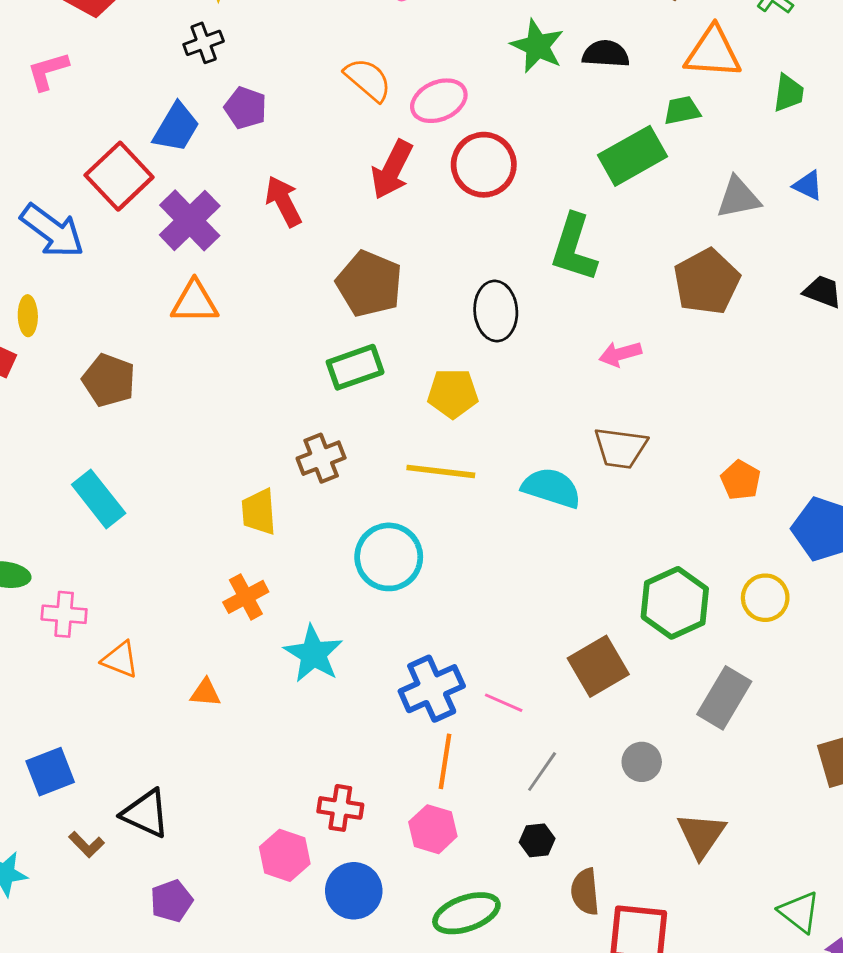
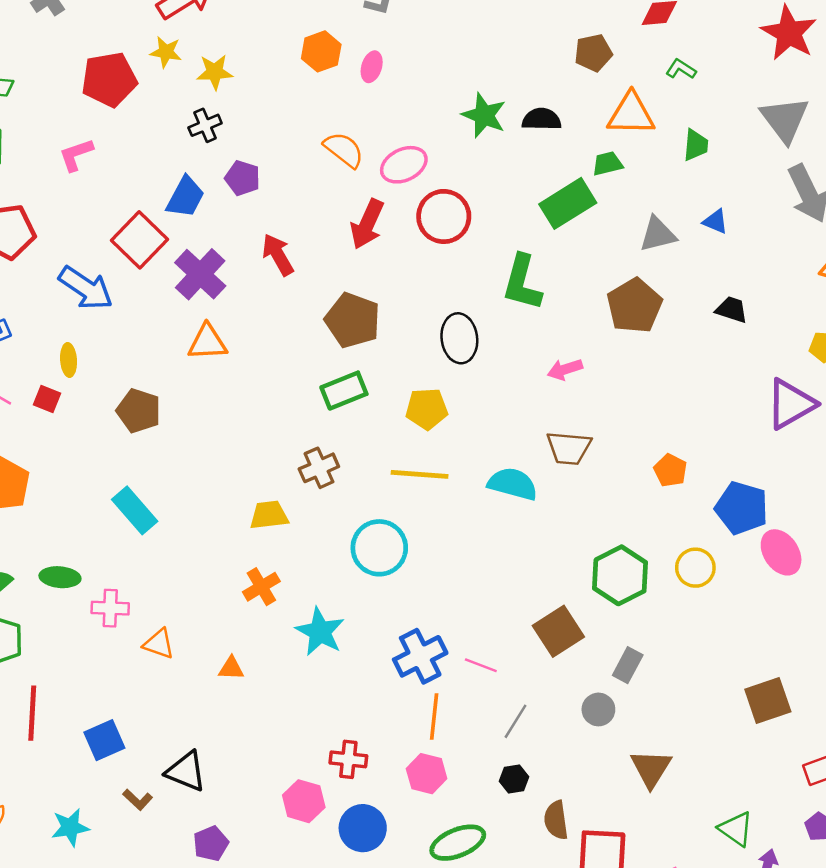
yellow trapezoid: (259, 512) -> (269, 515), turned 90
gray rectangle: (724, 698) -> (628, 665), moved, size x0.7

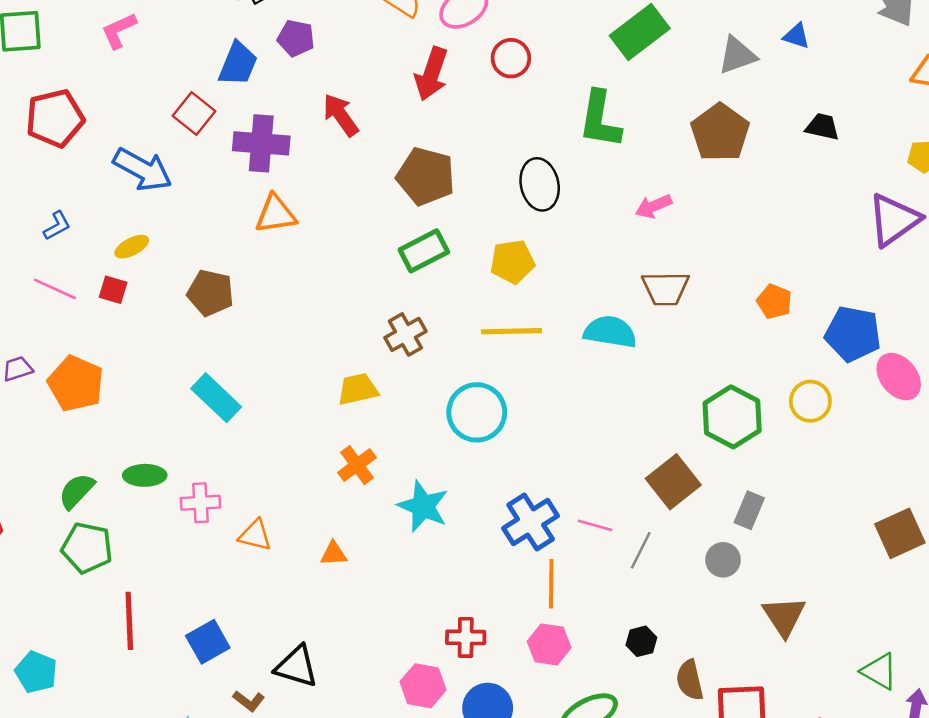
red circle: (444, 216) -> (511, 58), size x0.7
red square: (139, 240) -> (194, 113), size x0.7
purple cross: (200, 274) -> (261, 143), turned -33
yellow ellipse: (69, 360) -> (132, 247), turned 72
gray line: (516, 721) -> (641, 550), moved

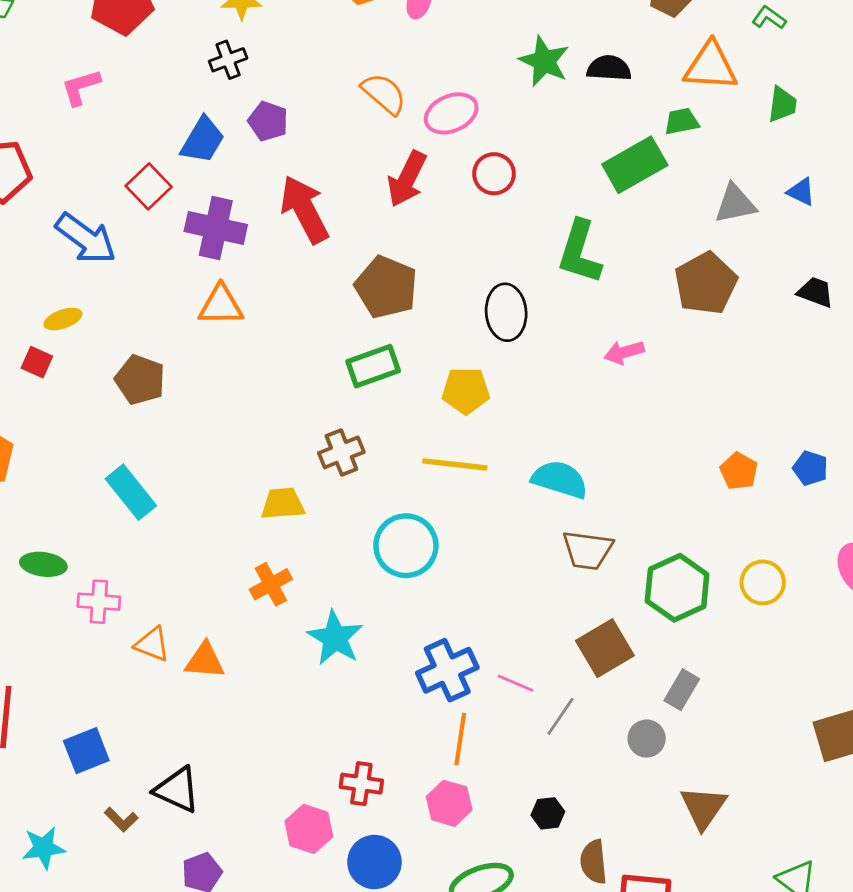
red arrow: (341, 115) -> (304, 209), size x1.4
brown trapezoid: (665, 288) -> (588, 550), moved
blue pentagon: (853, 334) -> (810, 468), moved, size x0.6
orange triangle: (334, 554) -> (205, 661), moved, size x1.4

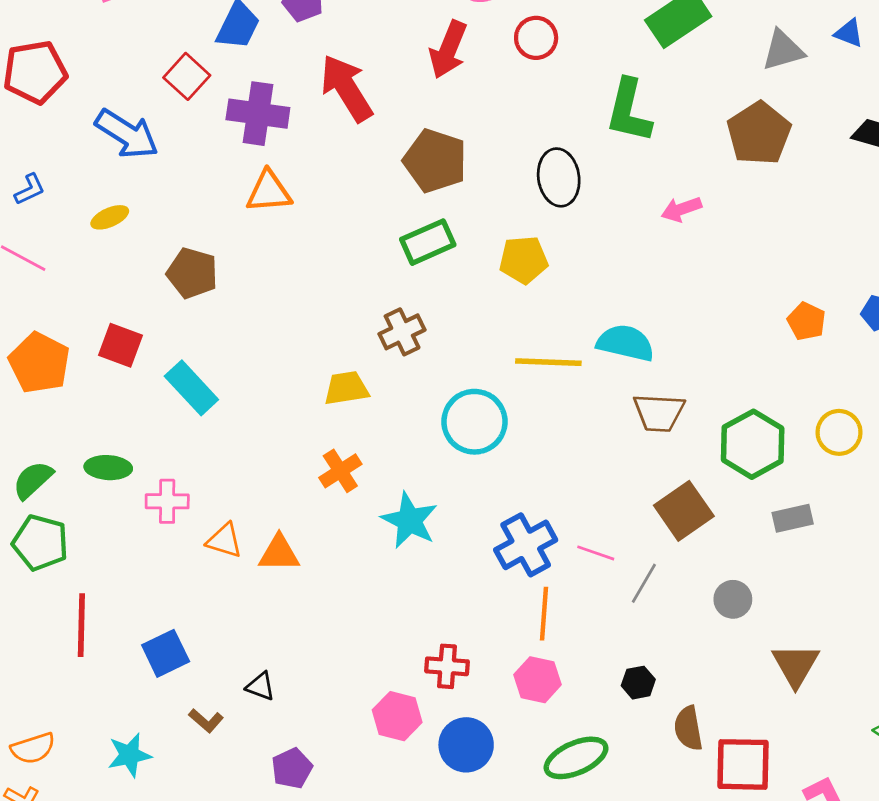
red square: (37, 362) -> (121, 345), moved, size x1.4
yellow line: (455, 464) -> (548, 362), moved
gray rectangle: (682, 690) -> (793, 518), moved, turned 51
black triangle: (177, 790) -> (261, 686), size x0.6

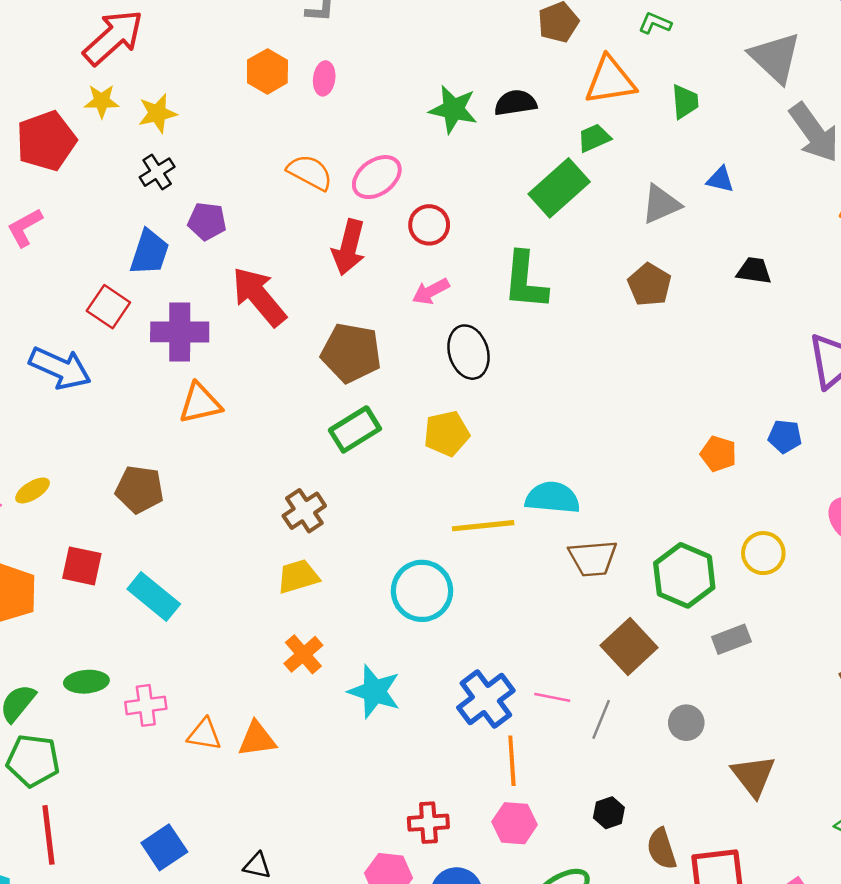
brown pentagon: (759, 133) -> (649, 285), size x0.7
pink arrow: (681, 209) -> (431, 291), moved
yellow ellipse: (110, 217) -> (33, 490), moved
brown cross: (402, 332) -> (304, 511), moved
red line: (81, 625) -> (48, 835), moved

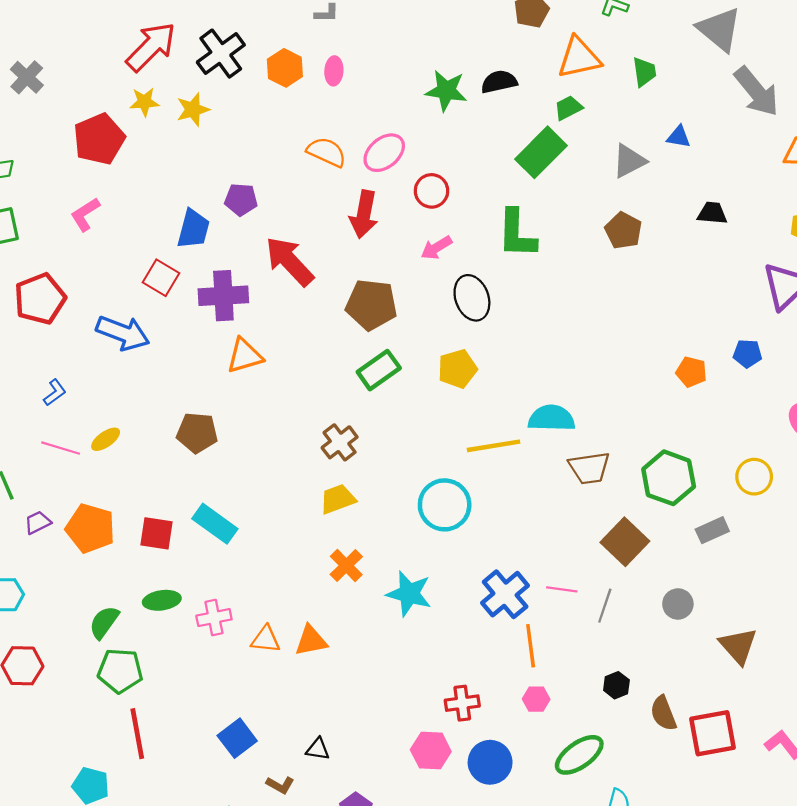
black cross: (157, 172) -> (221, 54), moved, size x1.6
yellow circle: (763, 553) -> (754, 477), moved
red square: (82, 566) -> (157, 533), moved
pink hexagon: (515, 823) -> (536, 699), size x0.7

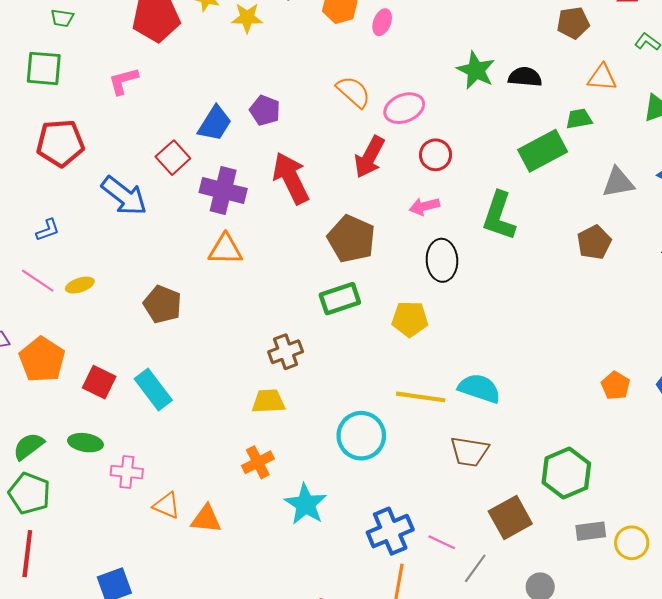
orange triangle: (579, 58) -> (602, 78), size x0.7
brown trapezoid: (589, 468) -> (469, 452), moved
yellow circle: (754, 477) -> (632, 543), moved

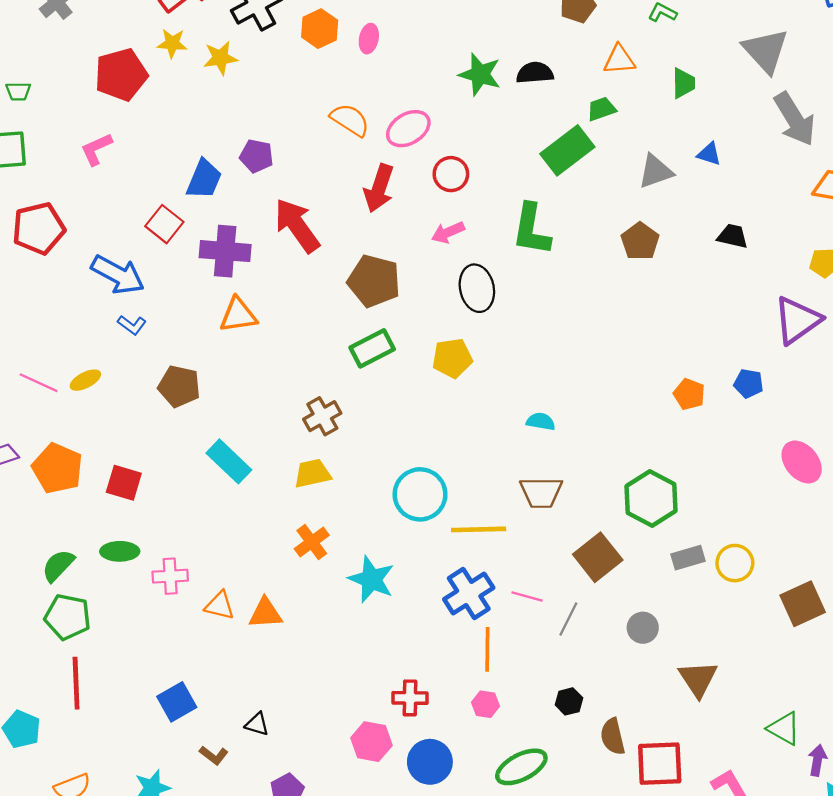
blue L-shape: (48, 230) -> (132, 325), moved, turned 65
cyan semicircle: (479, 388) -> (541, 422), size x0.6
cyan rectangle: (153, 390) -> (229, 461), moved
yellow line: (421, 397) -> (479, 529), moved

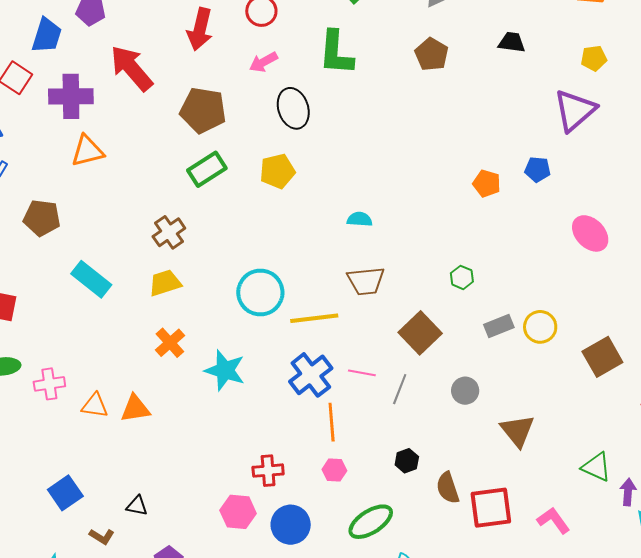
green hexagon: (651, 498) -> (462, 277), size x0.5

